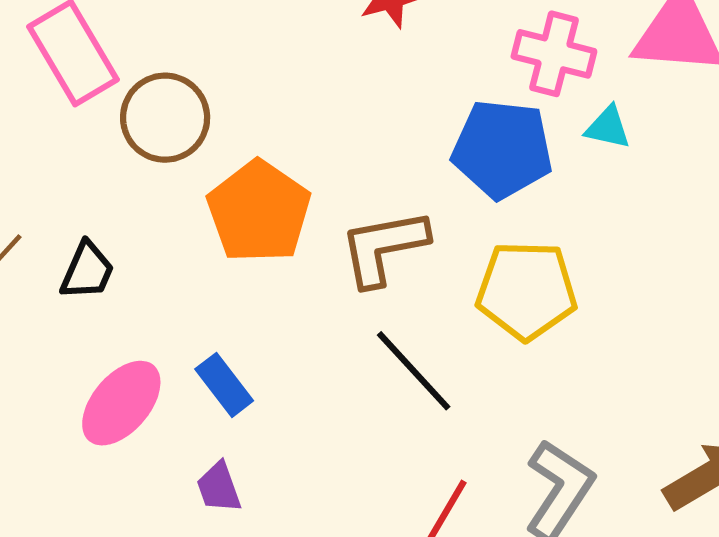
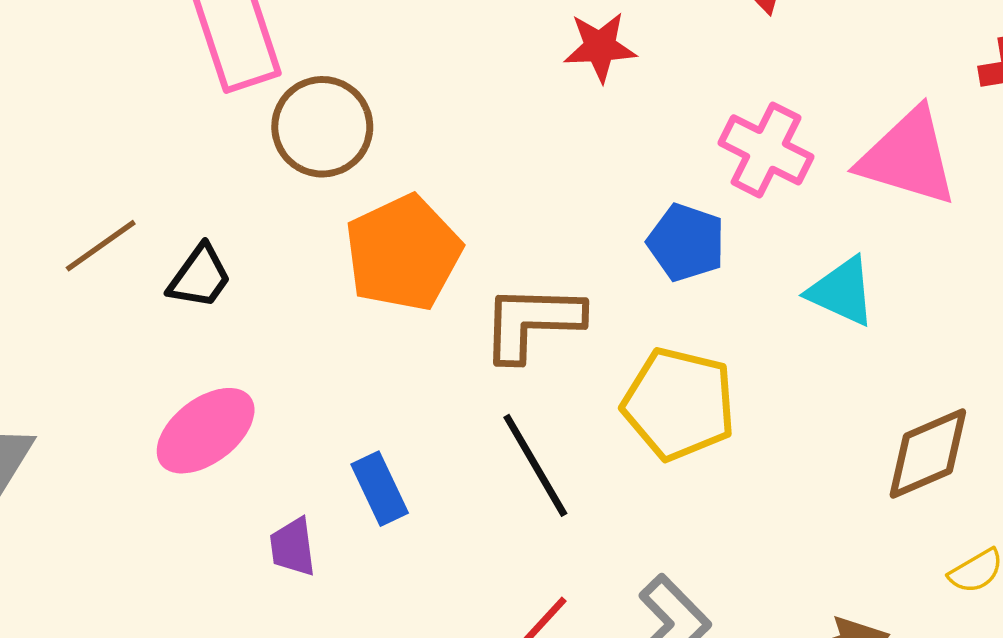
cyan triangle: (608, 127) -> (842, 291), moved, size x1.4
blue pentagon: (502, 149) -> (686, 242), size x0.7
blue rectangle: (224, 385) -> (380, 489), moved

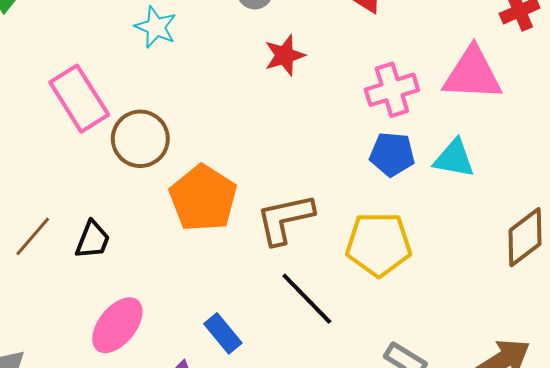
pink cross: (766, 150) -> (392, 90), turned -30
blue pentagon: (686, 242) -> (392, 154), moved

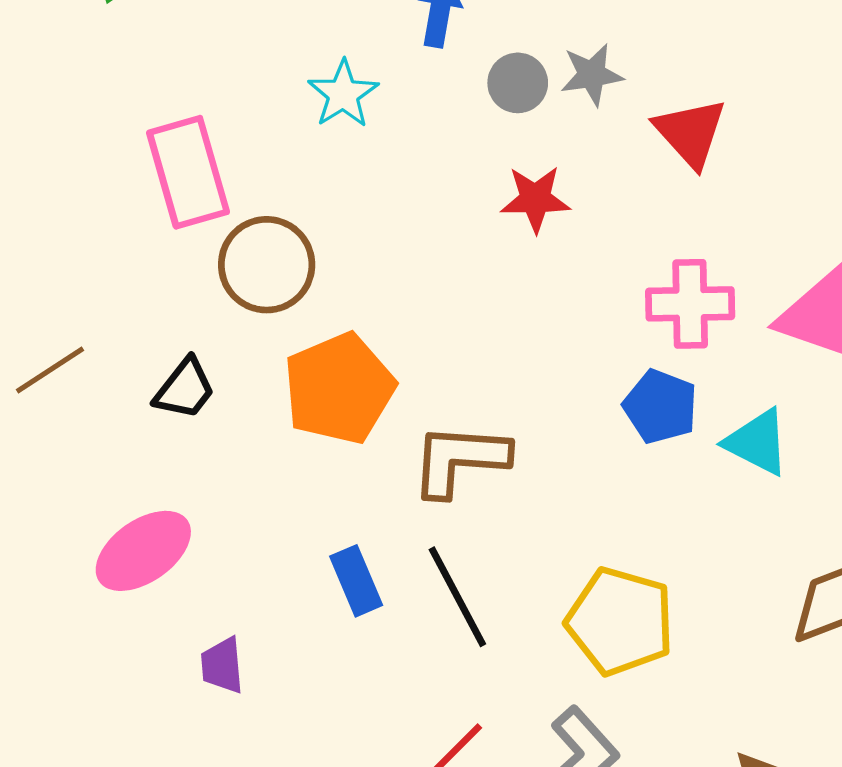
black trapezoid: (93, 240) -> (185, 389), moved
yellow pentagon: (379, 244) -> (620, 621), moved
blue rectangle: (223, 333) -> (356, 581), moved

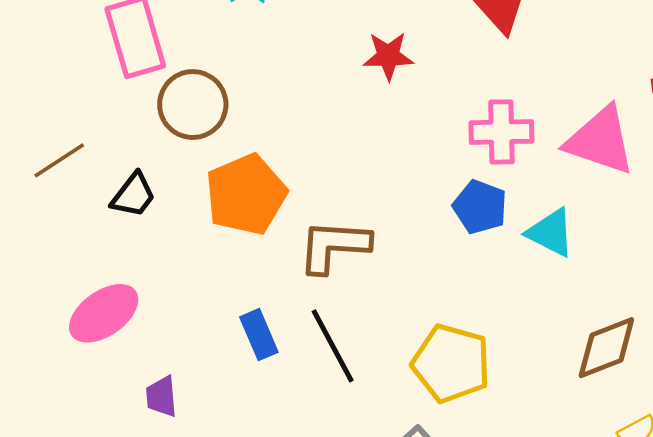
brown line: (50, 370) -> (59, 160), moved

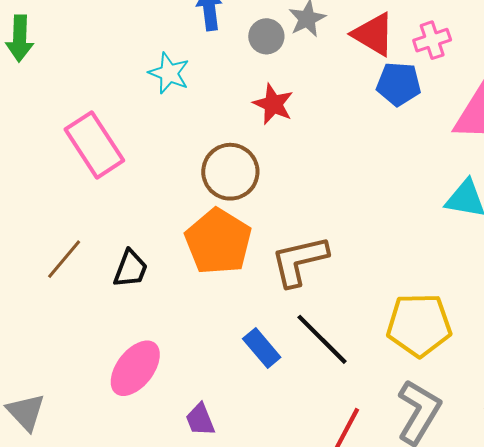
red star: (388, 56) -> (273, 104), moved, turned -30
brown circle: (193, 105) -> (230, 172), moved
pink cross: (501, 132) -> (432, 40), moved, size x0.7
blue pentagon: (480, 207) -> (399, 84), moved

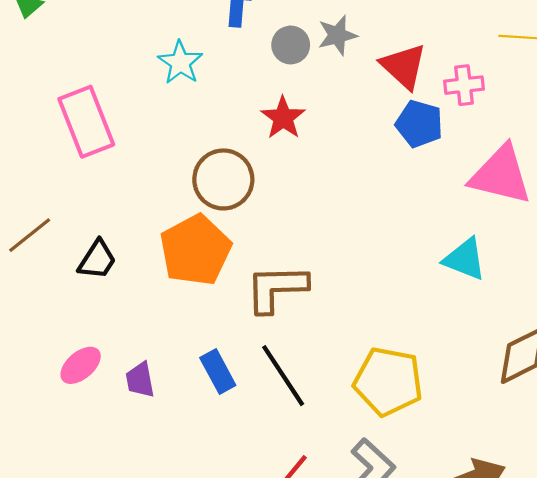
pink ellipse: (135, 368) -> (81, 365), size x0.7
purple trapezoid: (200, 420) -> (140, 380), moved

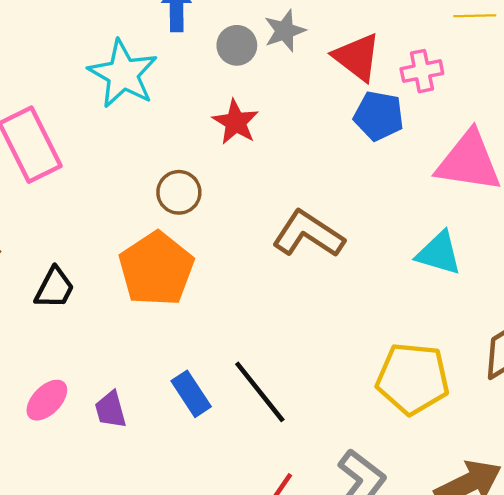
cyan star: (180, 63) -> (123, 74), size x1.5
brown circle: (223, 179) -> (179, 192), size x0.7
brown L-shape: (276, 288) -> (308, 234), moved, turned 40
yellow pentagon: (388, 381) -> (413, 378), moved

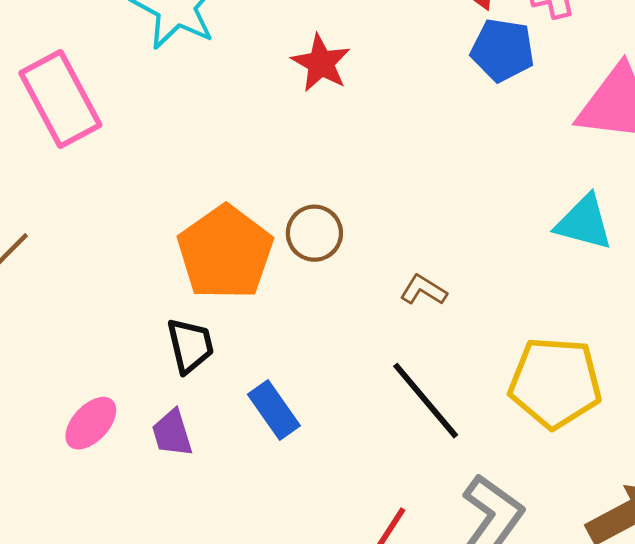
brown circle: (179, 192) -> (314, 233), moved
brown L-shape: (308, 234) -> (423, 290), moved, size x0.5
black trapezoid: (54, 288) -> (190, 346), moved, turned -39
black line: (260, 392) -> (426, 401), moved

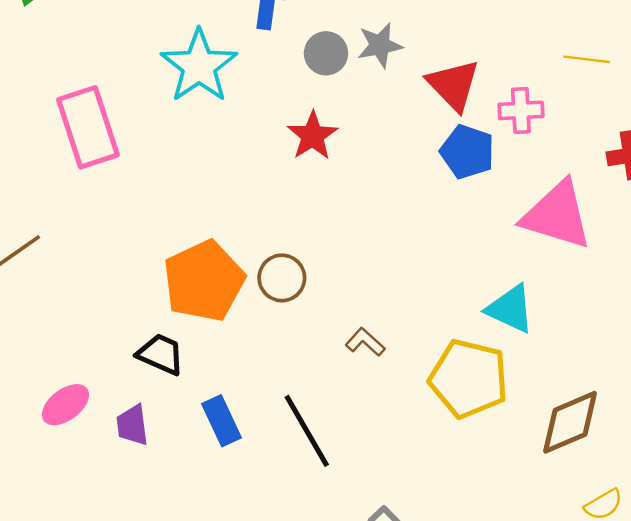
black trapezoid: (190, 346) -> (161, 354), turned -63
yellow pentagon: (555, 383) -> (469, 379), moved
black line: (426, 401) -> (307, 431), moved

